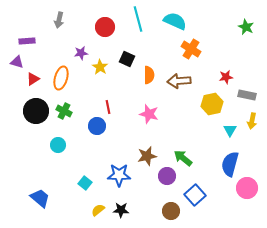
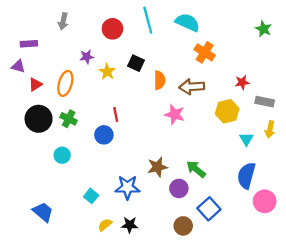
pink star: (149, 114) -> (175, 115), moved

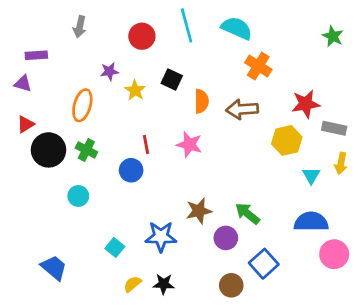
red star: (242, 82) -> (306, 104), size x1.5
red triangle: (35, 85) -> (26, 124), moved
pink star: (175, 115) -> (189, 145), moved
blue semicircle: (246, 176) -> (311, 222), turned 75

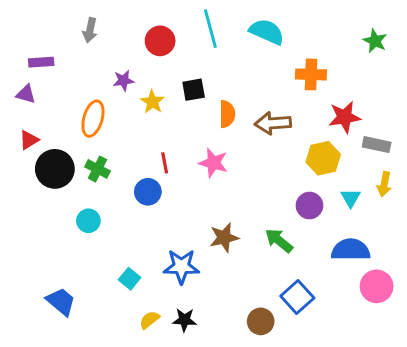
orange cross: (258, 66) -> (311, 74), moved, turned -30
black square: (172, 80) -> (194, 90), turned -35
purple circle: (226, 238) -> (309, 206), moved

